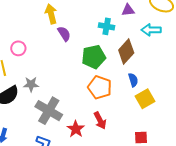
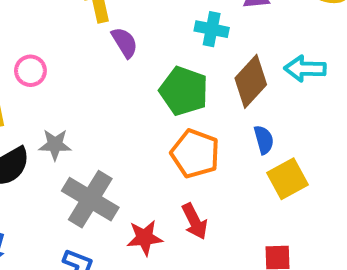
cyan arrow: (151, 30) -> (305, 69), moved
green pentagon: (94, 57) -> (184, 91), turned 30
red star: (76, 129) -> (145, 238), turned 30

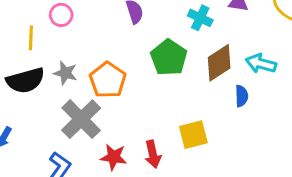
blue semicircle: (264, 140) -> (242, 96), moved
orange pentagon: (195, 154) -> (108, 80), moved
yellow square: (287, 179) -> (193, 135), moved

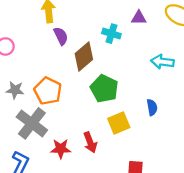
green pentagon: (169, 58) -> (104, 89), moved
brown diamond: (219, 63) -> (84, 56), moved
blue semicircle: (242, 96) -> (152, 107), moved

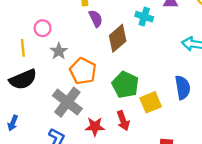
green pentagon: (104, 89) -> (125, 85), moved
gray star: (15, 90) -> (59, 51), moved, turned 30
blue semicircle: (152, 107) -> (183, 88), size x1.5

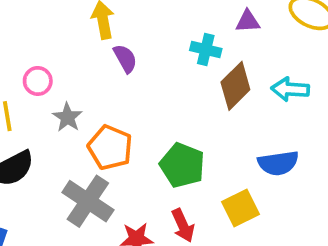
brown diamond: (118, 38) -> (235, 86), moved
blue semicircle: (183, 88) -> (278, 163), turned 95
yellow square: (151, 102) -> (241, 208), moved

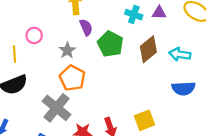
cyan cross: (206, 49) -> (134, 15), moved
gray star: (67, 117) -> (67, 50), moved
blue semicircle: (278, 163) -> (183, 88), moved
green pentagon: (182, 165) -> (110, 44), moved

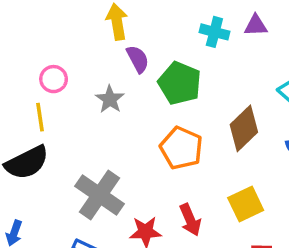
brown diamond: (148, 49) -> (244, 128), moved
yellow line: (14, 54) -> (40, 117), moved
orange pentagon: (72, 78) -> (181, 148), moved

